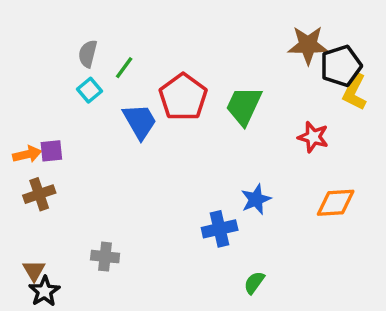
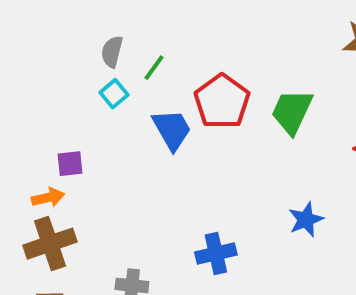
orange arrow: (27, 154) -> (48, 198), moved
brown cross: (39, 194) -> (50, 244), moved, size x1.4
blue cross: (220, 229) -> (216, 254), moved

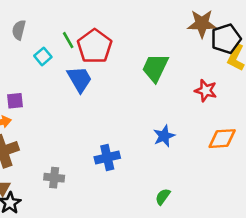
gray semicircle: (112, 52) -> (19, 30), moved
green line: (154, 68) -> (68, 40), turned -66
red pentagon: (222, 102) -> (95, 46), moved

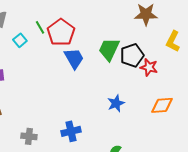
black pentagon: (226, 39) -> (132, 55), moved
blue trapezoid: (79, 79) -> (74, 58), moved
blue cross: (107, 157) -> (71, 131), moved

